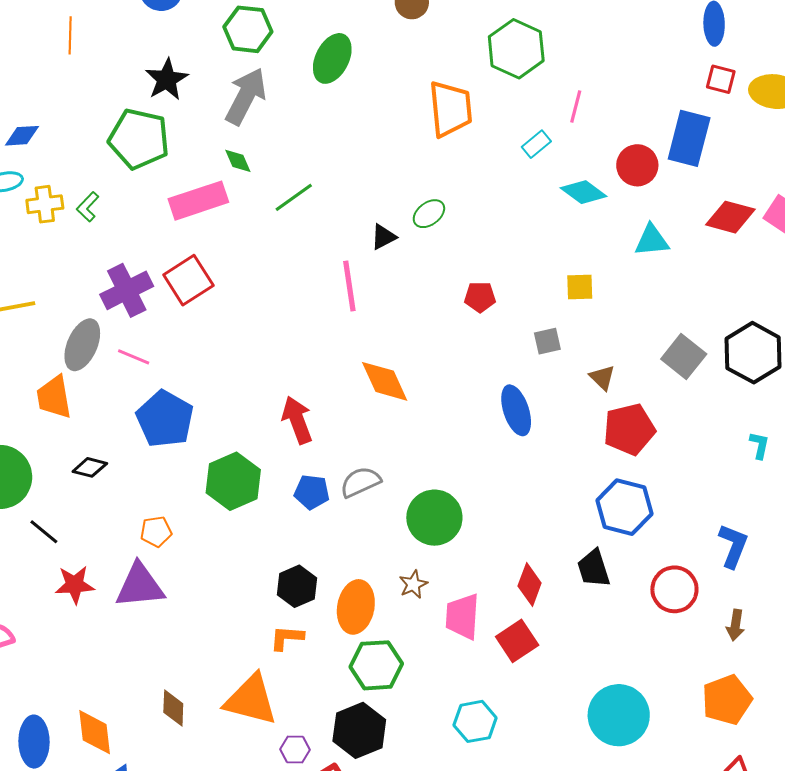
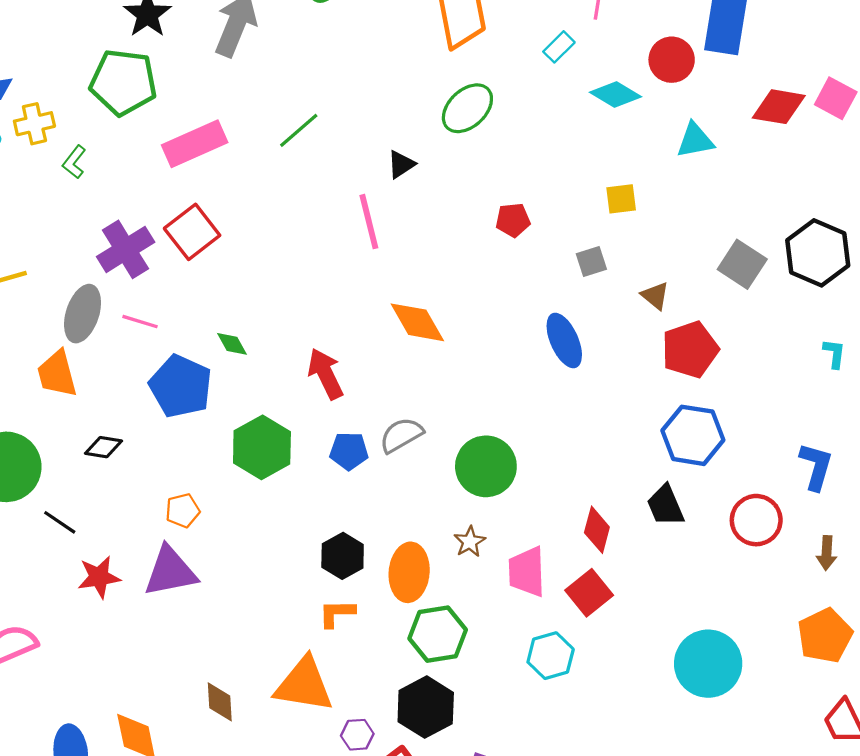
green diamond: (238, 161) -> (232, 344), moved
yellow cross: (45, 204) -> (34, 124), moved
green ellipse: (429, 214) -> (467, 108), moved, size x1.5
cyan hexagon: (475, 721) -> (551, 656), moved

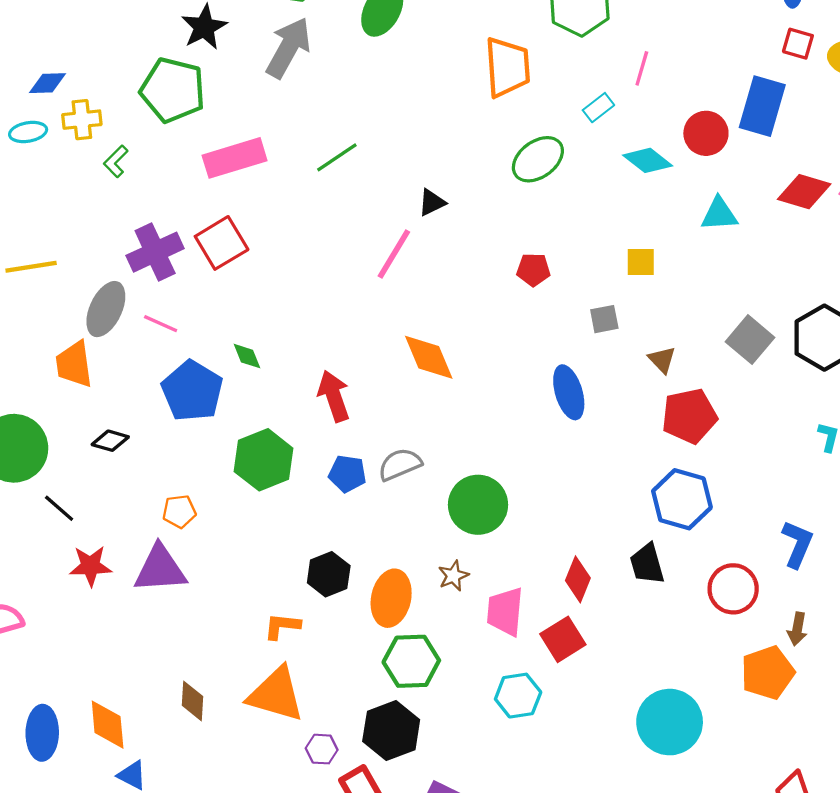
green ellipse: (467, 108) -> (538, 159), moved
pink line: (369, 222) -> (394, 254), turned 38
orange L-shape: (337, 613) -> (282, 626), moved
orange pentagon: (825, 636) -> (768, 673), moved

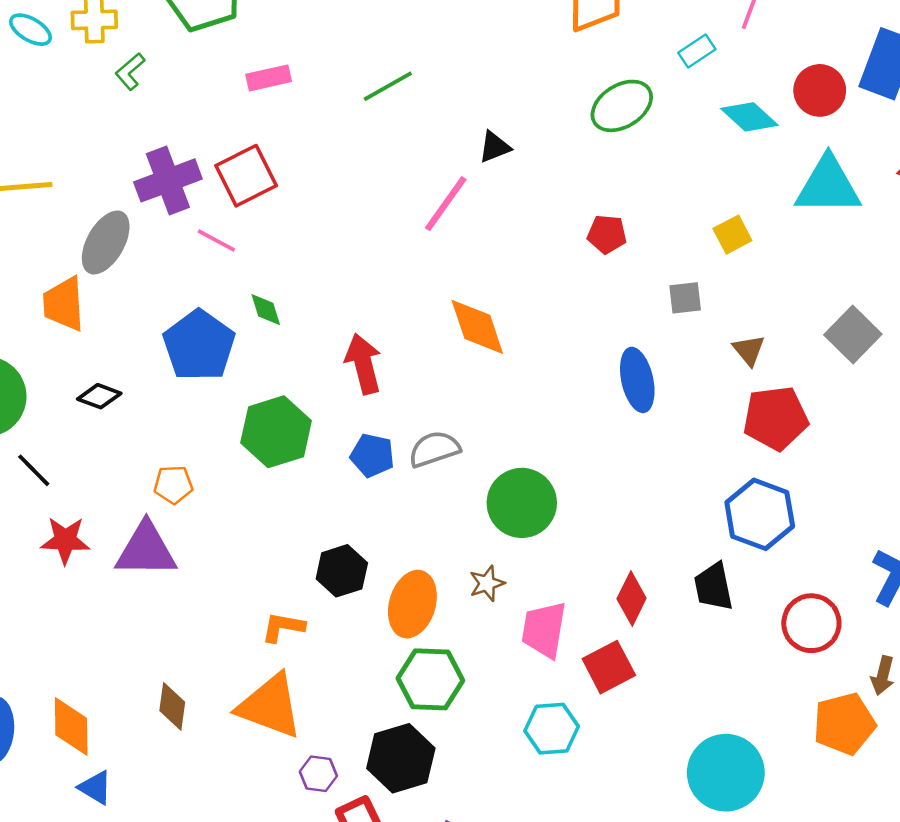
cyan ellipse: (28, 132) -> (31, 30), turned 36
pink rectangle: (235, 158) -> (269, 78), size x0.6
cyan triangle: (719, 214) -> (828, 186), size x1.5
yellow square: (641, 262) -> (732, 235), turned -32
pink line: (161, 324) -> (216, 241), moved

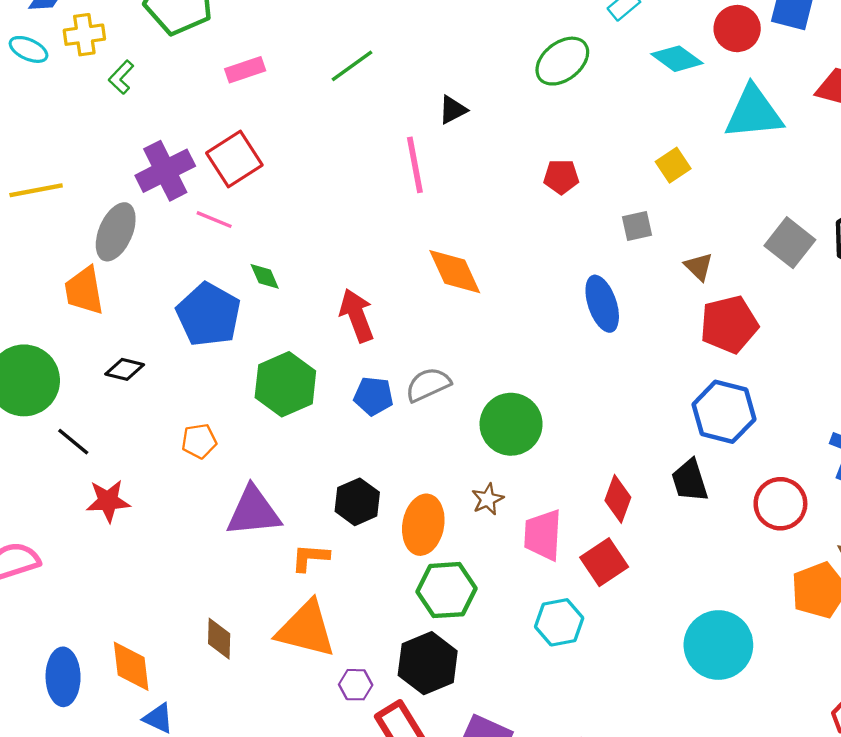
pink line: (446, 204) -> (415, 165), turned -40
purple triangle: (146, 550) -> (253, 512), moved

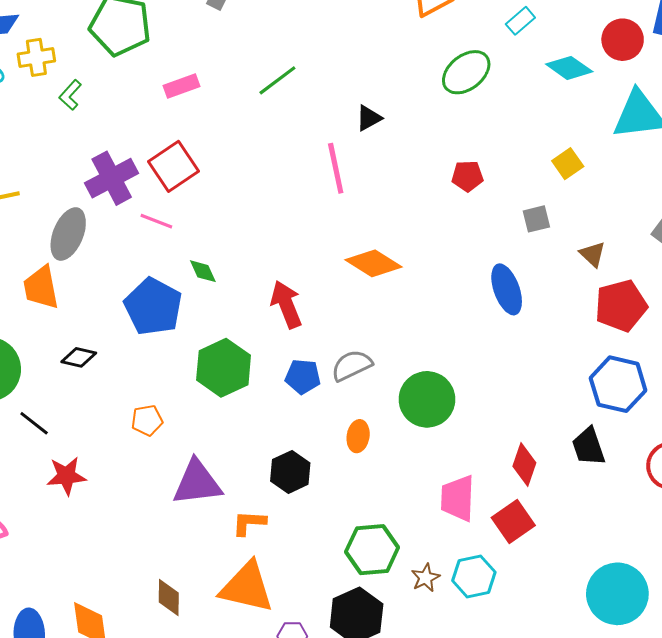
orange diamond: (455, 272) -> (374, 263), turned -32
brown star: (488, 499) -> (425, 578), moved
orange ellipse: (423, 525) -> (358, 436), moved, size x0.6

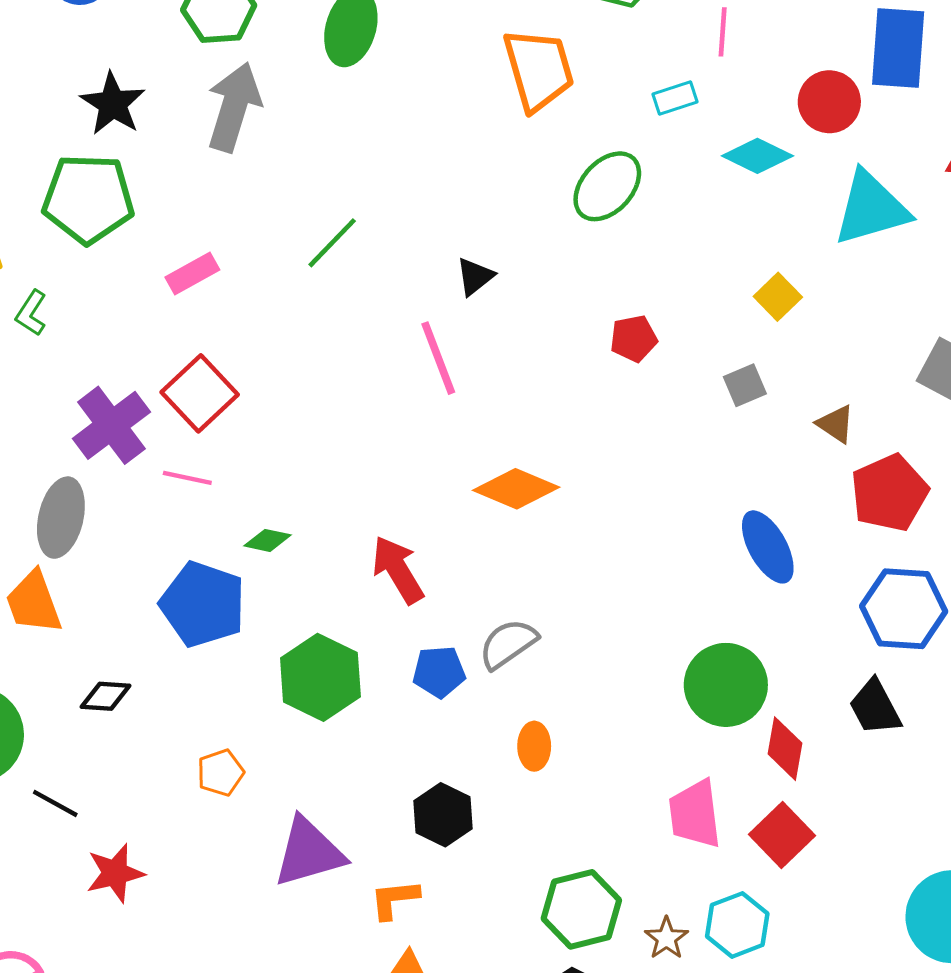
cyan rectangle: (520, 21) -> (675, 98), turned 32
green diamond: (203, 271) -> (267, 540), turned -44
blue ellipse: (507, 289) -> (768, 547), moved
green circle: (427, 399) -> (726, 685), moved

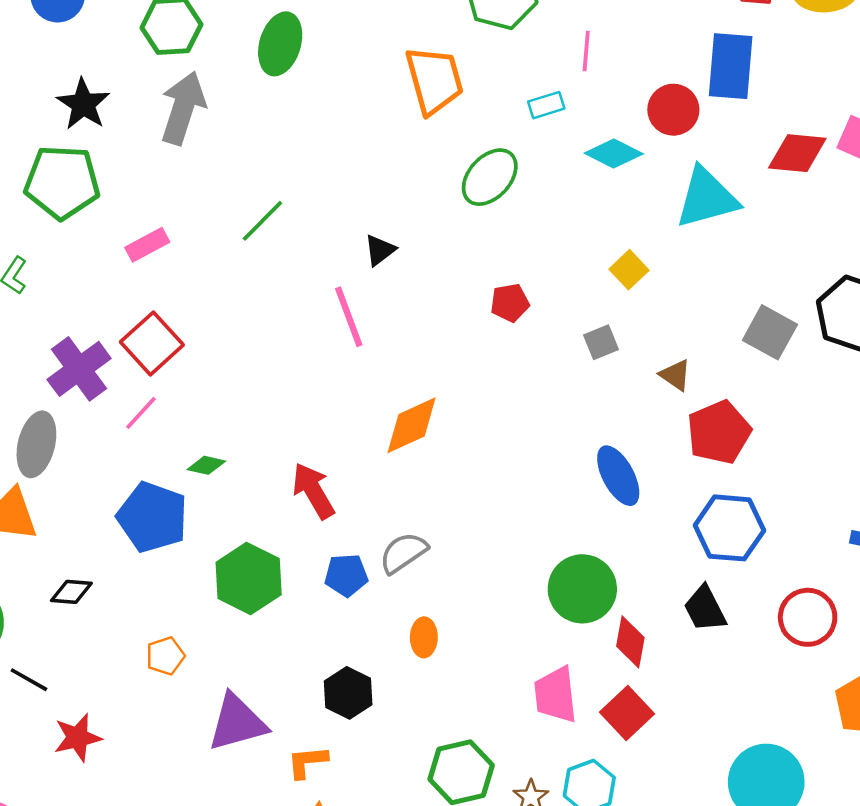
pink line: (187, 478) -> (141, 413), turned -60
orange diamond: (516, 489) -> (412, 425), turned -48

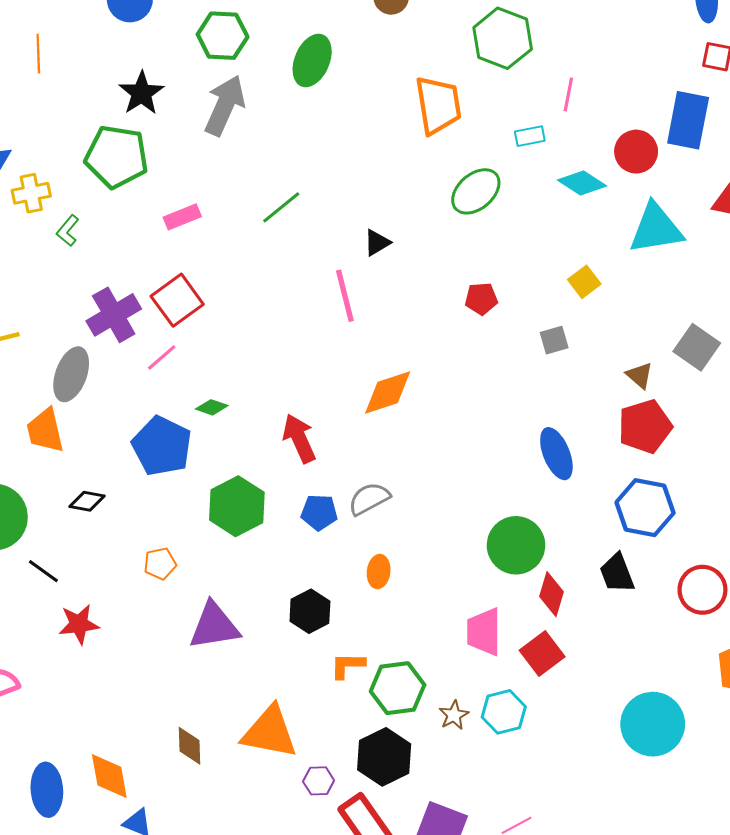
brown triangle: (675, 375) -> (640, 375), moved
orange L-shape: (307, 762) -> (348, 665), moved

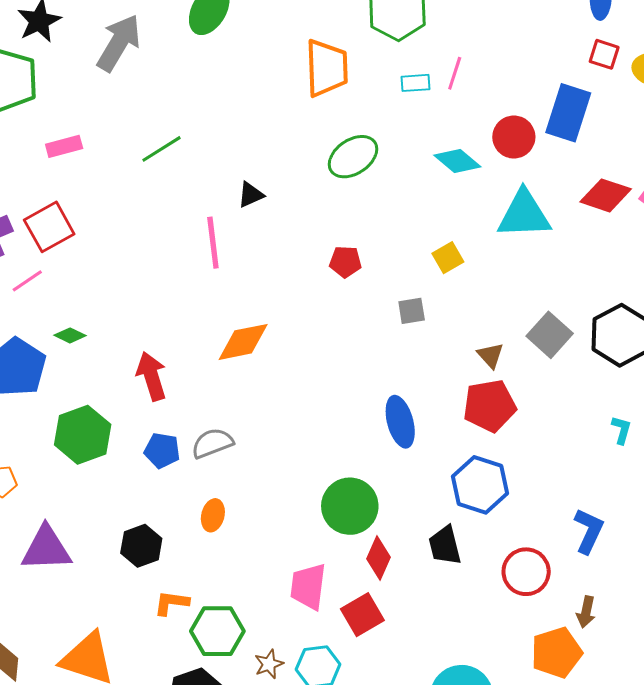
cyan rectangle: (530, 136) -> (415, 83), moved

